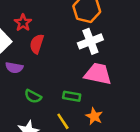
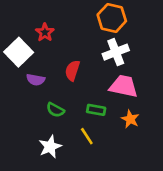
red semicircle: (37, 44) -> (72, 70), moved
orange star: (94, 116) -> (130, 119), moved

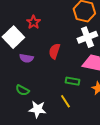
green semicircle: (55, 110) -> (22, 90), moved
white star: (50, 147) -> (37, 109), turned 30

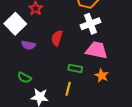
yellow line: (65, 101) -> (68, 89), turned 48

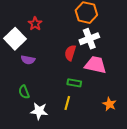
red semicircle: (57, 38) -> (70, 53), moved
orange star: (102, 76) -> (109, 104), moved
green semicircle: (24, 78) -> (24, 92), turned 40

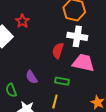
white cross: (89, 39) -> (77, 36), turned 30
purple semicircle: (28, 60) -> (32, 77), moved, turned 48

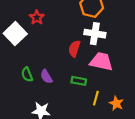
green semicircle: (11, 90) -> (27, 74), moved
yellow line: (55, 101) -> (96, 98), moved

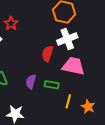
white cross: (95, 34) -> (67, 39), turned -30
purple semicircle: (46, 77) -> (31, 82), moved, turned 48

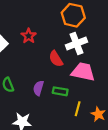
red star: (11, 23) -> (29, 36), moved
red semicircle: (47, 54) -> (56, 59), turned -49

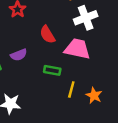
white cross: (77, 44) -> (86, 18), moved
purple semicircle: (38, 88) -> (19, 55), moved, turned -128

